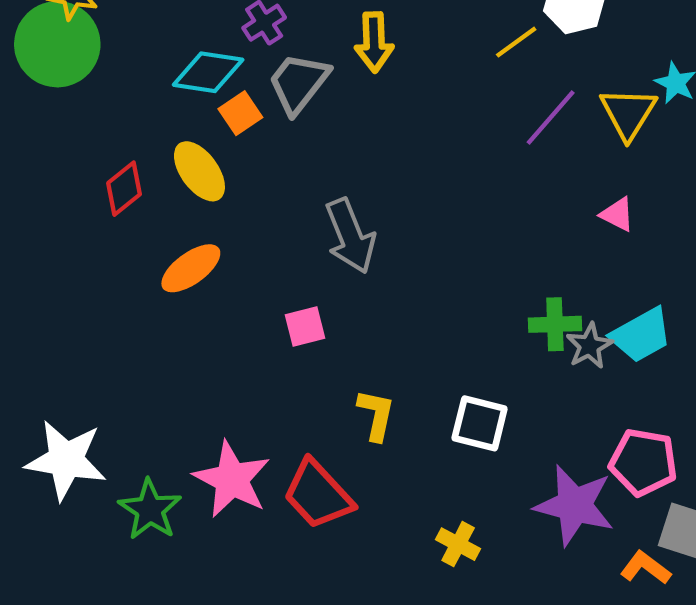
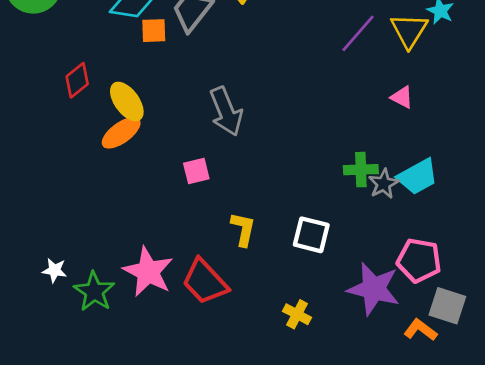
orange square: (240, 113) -> (154, 31), turned 32
yellow ellipse: (199, 171) -> (127, 102), moved
white star: (66, 460) -> (54, 270), moved, size x0.5

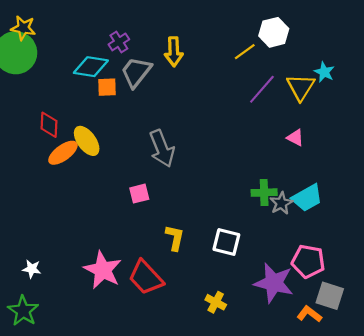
red diamond: (77, 80) -> (49, 125), turned -48
orange ellipse: (121, 133) -> (63, 153), moved
green star: (94, 292) -> (23, 311), moved

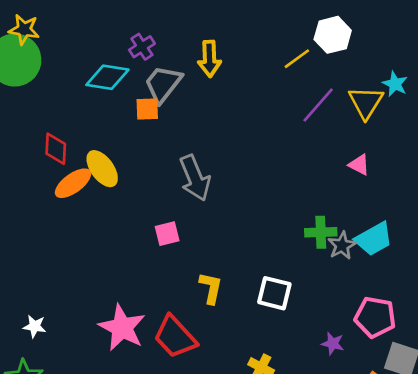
orange square: (107, 87) -> (147, 109), moved
purple star: (274, 283) -> (333, 344), size x0.5

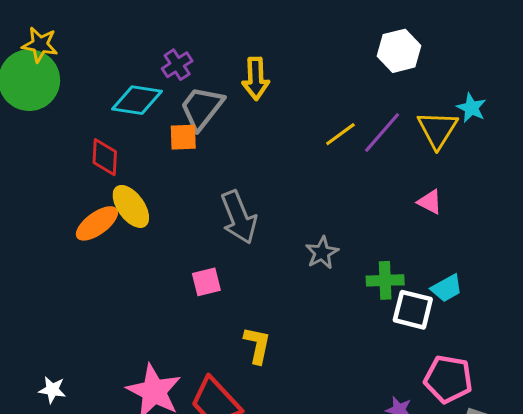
yellow line: (297, 59) -> (340, 134), moved
red diamond: (56, 149) -> (105, 157), moved
cyan trapezoid: (374, 239) -> (447, 288), size x0.7
gray star: (342, 245) -> (322, 253), moved
white square: (274, 293) -> (413, 310), moved

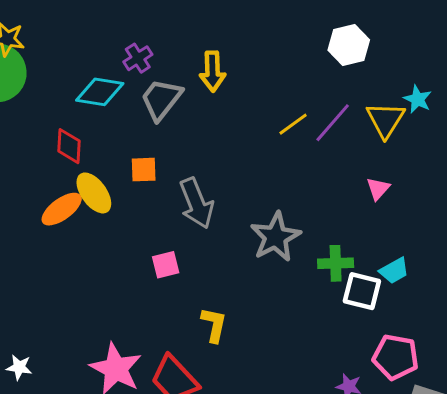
orange square: (183, 137) -> (144, 170), moved
pink triangle: (430, 202) -> (378, 189), turned 45
gray star: (322, 253) -> (276, 237), size x1.6

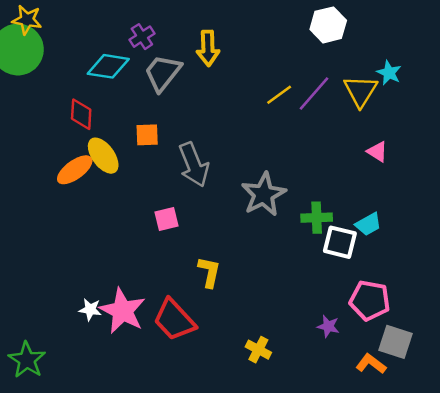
pink triangle: (378, 189) -> (377, 152), moved, turned -40
white star: (19, 367) -> (90, 310), moved

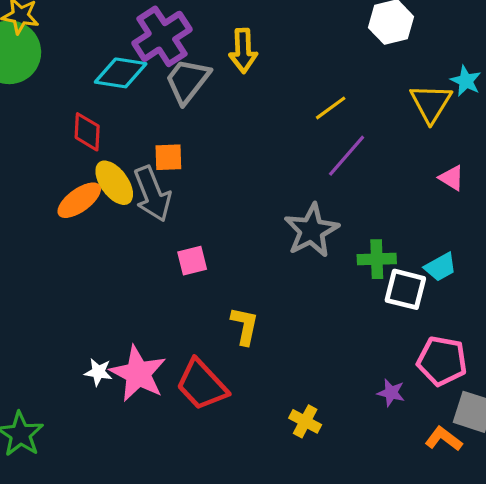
purple cross: (142, 37) -> (162, 36), size x1.8
purple line: (314, 93) -> (347, 156), moved
gray arrow: (194, 165) -> (152, 194), moved

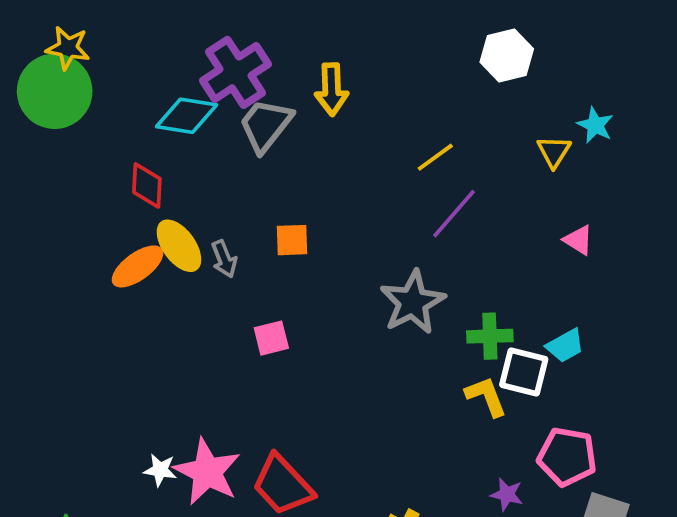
yellow triangle: (431, 103) -> (554, 152), size x0.7
orange square: (168, 157) -> (292, 240), moved
gray arrow: (152, 194) -> (224, 259), size x0.6
yellow L-shape: (245, 326) -> (486, 396), moved, turned -33

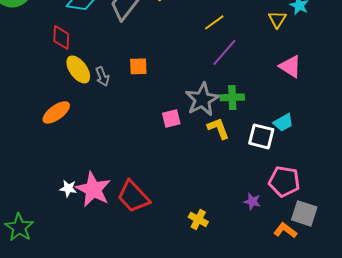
pink triangle: (578, 240) -> (290, 66), size x1.4
orange ellipse: (138, 266) -> (56, 112), moved
green cross: (490, 336) -> (232, 97), moved
pink square: (271, 338) -> (171, 118), moved
yellow L-shape: (486, 396) -> (218, 128), moved

